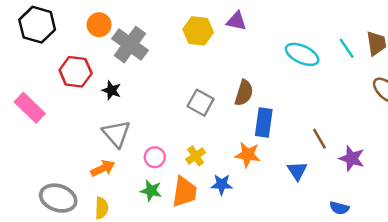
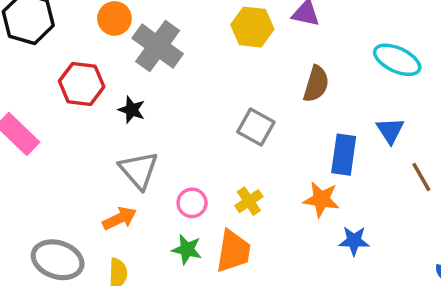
brown semicircle: (244, 93) -> (316, 84), moved
blue triangle: (297, 171) -> (390, 130), moved
blue star: (222, 184) -> (354, 241), moved

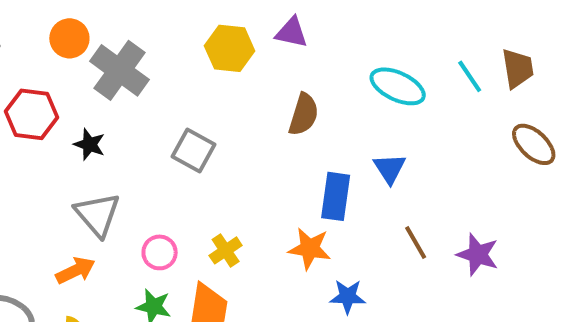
gray square: (256, 127) -> (194, 150), moved
brown line: (421, 177) -> (416, 242), moved

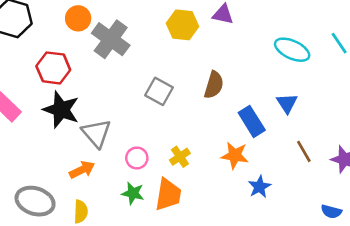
brown semicircle: (304, 114) -> (214, 85), moved
black star: (89, 144) -> (61, 110), moved, size x1.8
blue rectangle: (336, 196) -> (252, 121), turned -40
blue star: (348, 297) -> (260, 187), turned -30

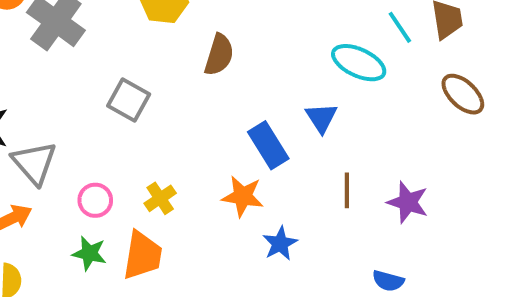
cyan ellipse: (292, 50) -> (359, 63), moved
brown semicircle: (214, 85) -> (219, 55), moved
brown line: (304, 151) -> (347, 190), turned 30

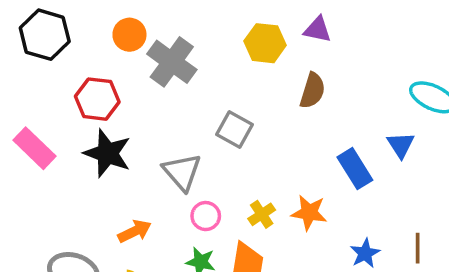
gray triangle: (34, 163) -> (182, 172), moved
brown line: (347, 190) -> (418, 248), moved
orange star: (243, 196) -> (309, 213), moved

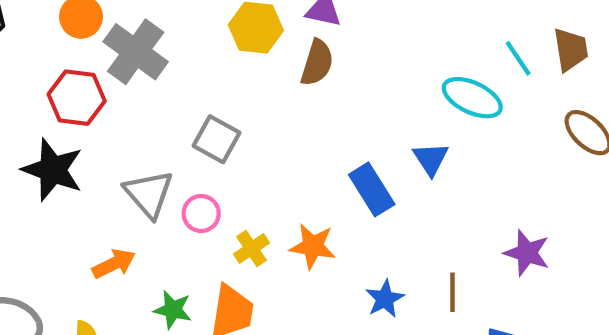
brown semicircle: (312, 91) -> (317, 63), moved
red hexagon: (97, 99) -> (77, 98), moved
pink circle: (206, 216) -> (201, 213), moved
orange arrow: (135, 231) -> (114, 264), moved

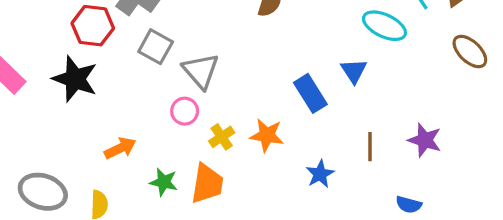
gray square: (217, 139) -> (156, 47), moved
gray triangle: (149, 194) -> (201, 71), moved
brown line: (453, 292) -> (370, 147), moved

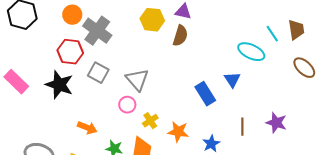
gray square: (156, 47) -> (98, 73), moved
orange star: (267, 135) -> (178, 132), moved
orange arrow: (120, 148) -> (87, 128), turned 48

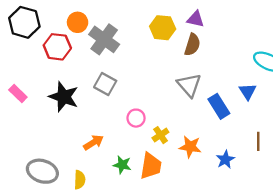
red hexagon: (70, 52) -> (57, 47), moved
gray triangle: (137, 80) -> (189, 85), moved
pink rectangle: (16, 82) -> (18, 94), size x0.7
orange arrow: (87, 128) -> (93, 142), turned -54

